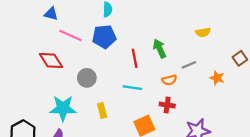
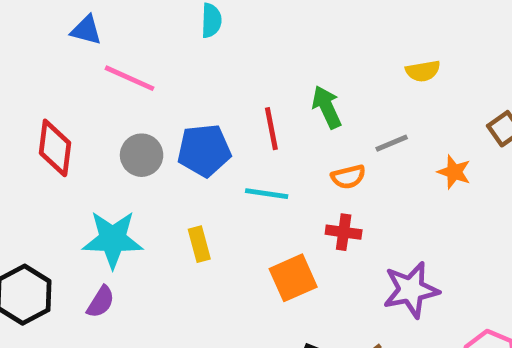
blue pentagon: (104, 37) -> (204, 150), moved
red diamond: (51, 61) -> (55, 148), moved, turned 40
gray circle: (87, 78) -> (142, 155), moved

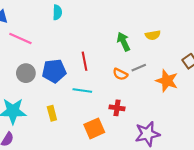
green arrow: (327, 107) -> (124, 42), moved
orange star: (454, 172) -> (167, 81), size x1.5
orange semicircle: (348, 177) -> (120, 74), moved, turned 40

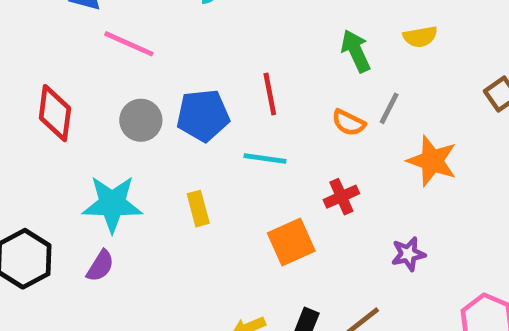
gray line: (139, 68) -> (389, 108), turned -40
orange star: (167, 81) -> (432, 161), moved
red cross: (117, 108) -> (341, 197), turned -32
purple star: (147, 134) -> (408, 254), size x0.6

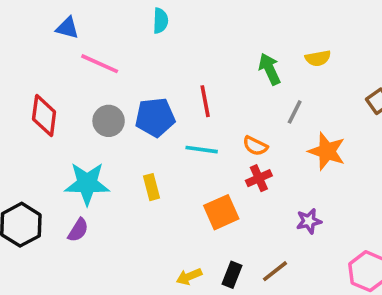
orange semicircle: (349, 123) -> (255, 146), moved

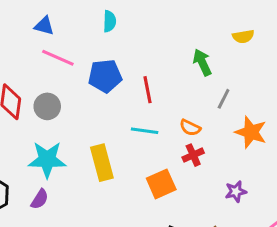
blue triangle: (67, 28) -> (44, 26), moved
yellow semicircle: (318, 58) -> (243, 36), moved
blue pentagon: (155, 117) -> (105, 76), moved
gray circle: (109, 121) -> (47, 106), moved
yellow rectangle: (151, 187) -> (102, 163), size x1.6

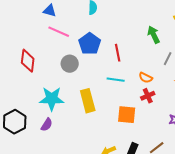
blue pentagon: (105, 76) -> (90, 44), turned -30
gray circle: (47, 106) -> (70, 64), moved
orange square: (161, 184) -> (127, 115), turned 30

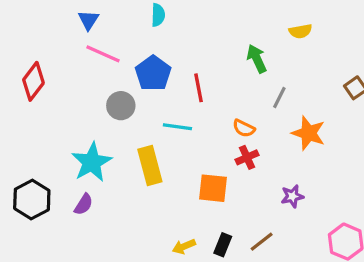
blue triangle: (50, 11) -> (88, 20), turned 48
red diamond: (28, 61) -> (33, 81), moved, turned 30
cyan line: (116, 80) -> (177, 127), moved
cyan star: (52, 99) -> (92, 162), turned -30

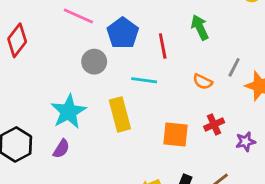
green arrow: (257, 59) -> (200, 27), moved
gray line: (279, 98) -> (234, 67), moved
red cross: (247, 157) -> (214, 124), moved

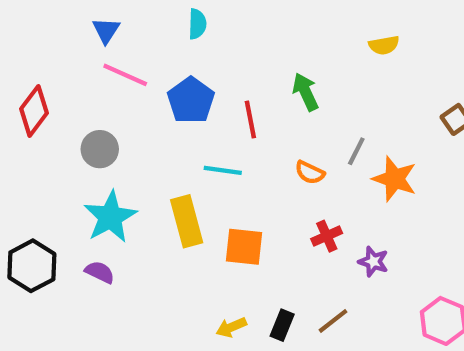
gray circle: (94, 62) -> (100, 149), moved
orange square: (176, 134) -> (244, 247), moved
purple star: (245, 142) -> (373, 262), turned 30
purple semicircle: (61, 149) -> (100, 272), turned -96

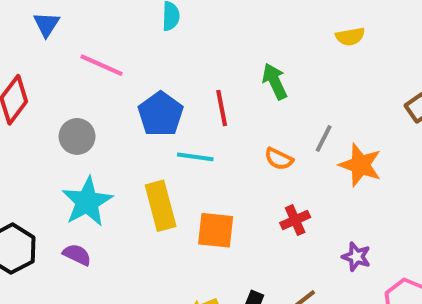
blue triangle: (106, 30) -> (46, 24), moved
blue pentagon: (191, 100) -> (161, 114), moved
purple star: (373, 262) -> (356, 257), moved

